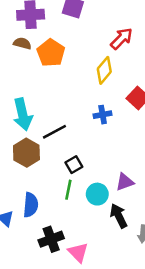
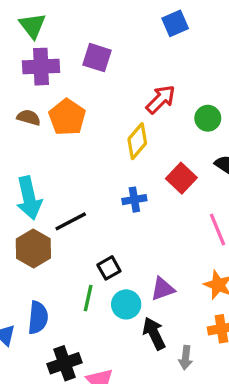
brown semicircle: (22, 43) -> (29, 117), moved
black square: (74, 165) -> (109, 268), moved

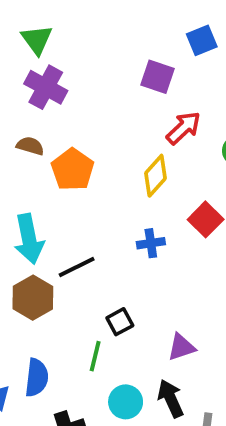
purple square: (97, 58) -> (157, 77), moved
purple cross: (41, 67) -> (46, 87), turned 30
orange pentagon: (67, 117) -> (73, 169), moved
cyan circle: (126, 304) -> (126, 402), moved

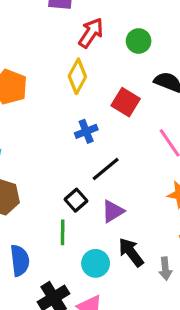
black line: (77, 267) -> (106, 169), moved
purple triangle: (181, 347) -> (113, 211), moved

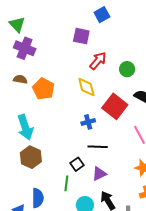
yellow diamond: (77, 76) -> (86, 87), turned -50
red square: (126, 102) -> (115, 106), size x1.4
black line: (106, 169) -> (98, 147), turned 36

